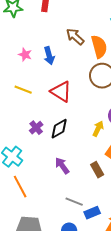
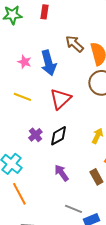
blue arrow: (49, 56) -> (48, 63), size x1.4
red triangle: (61, 92) -> (60, 99), turned 45

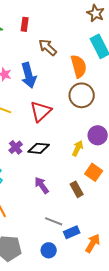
brown arrow: (74, 44) -> (48, 47), moved
black diamond: (58, 136) -> (39, 148), turned 35

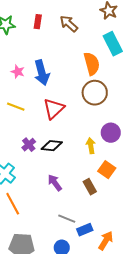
brown arrow: (48, 47) -> (69, 24), moved
yellow arrow: (78, 148) -> (91, 146), turned -35

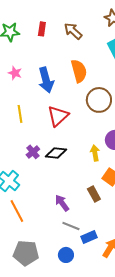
orange semicircle: (92, 64) -> (79, 71), moved
pink star: (18, 72) -> (15, 73), moved
yellow line: (16, 107) -> (20, 114), turned 60
purple arrow: (55, 183) -> (62, 203), moved

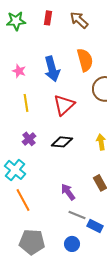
pink star: (15, 73) -> (19, 71), moved
purple cross: (33, 152) -> (29, 139), moved
blue rectangle: (89, 237) -> (95, 226), turned 49

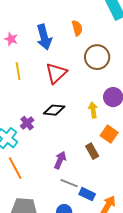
orange semicircle: (85, 60) -> (77, 28), size x0.7
purple cross: (29, 139) -> (27, 123), moved
purple arrow: (68, 192) -> (60, 160), turned 60

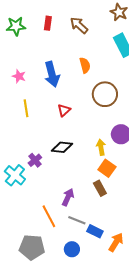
red triangle: (56, 73) -> (64, 110), size x0.6
orange square: (109, 134) -> (107, 168), moved
orange line: (15, 168) -> (49, 216), moved

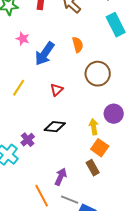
blue arrow: (52, 74) -> (45, 54), turned 50
pink star: (19, 76) -> (23, 39), moved
yellow line: (26, 108) -> (19, 88), turned 42

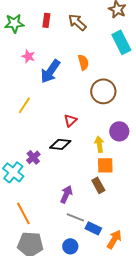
red triangle: (57, 90) -> (70, 120), moved
orange square: (100, 148) -> (105, 165), turned -36
orange line: (42, 196) -> (23, 213), moved

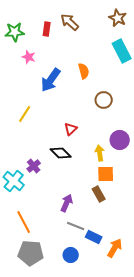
brown arrow: (77, 22) -> (70, 22), moved
pink star: (28, 56) -> (29, 57), moved
brown circle: (103, 91) -> (104, 100), size x0.7
black diamond: (60, 144) -> (61, 153), turned 40

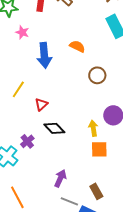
orange semicircle: (84, 71) -> (77, 46), turned -49
blue arrow: (51, 80) -> (44, 55), turned -40
red triangle: (71, 129) -> (41, 104), moved
brown rectangle: (99, 194) -> (96, 191), moved

